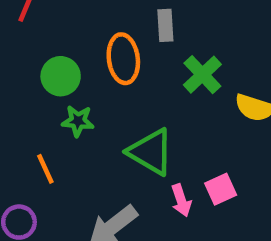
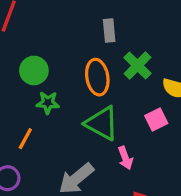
orange ellipse: (123, 59) -> (97, 77), moved
orange line: (45, 169) -> (25, 139), turned 55
pink square: (221, 189) -> (156, 119), moved

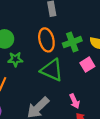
green cross: (138, 66) -> (72, 42), moved, turned 30
pink arrow: (125, 158) -> (75, 101), moved

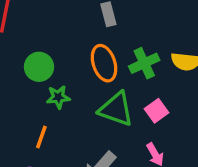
pink square: (87, 65) -> (157, 111), moved

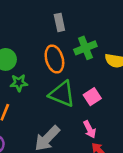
green cross: (144, 63) -> (85, 48), moved

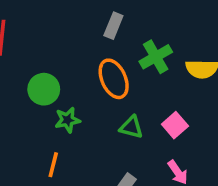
gray rectangle: (59, 22) -> (113, 26), turned 42
green triangle: (62, 94) -> (131, 127), size x0.6

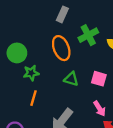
pink square: (175, 125) -> (99, 79), turned -35
orange line: (53, 165) -> (33, 98), moved

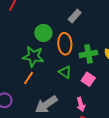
green cross: (88, 35) -> (88, 54), moved
green circle: (17, 53) -> (43, 33), moved
green star: (31, 73) -> (33, 57), size x1.5

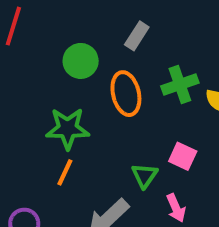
green circle: (43, 33) -> (81, 61), moved
green cross: (88, 54) -> (180, 84), moved
green triangle: (65, 72) -> (145, 176), moved, turned 40

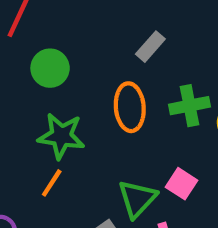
green circle: (81, 61) -> (50, 68), moved
green triangle: (145, 176) -> (137, 199), size x1.4

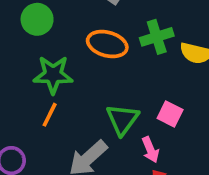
orange ellipse: (130, 107) -> (107, 44), turned -63
pink square: (182, 184) -> (170, 114), moved

